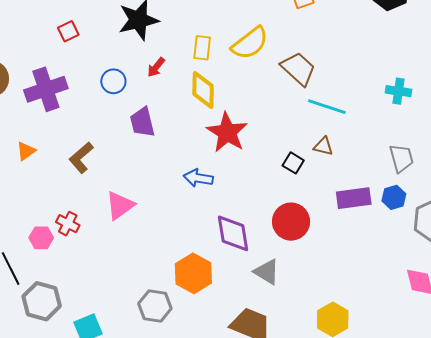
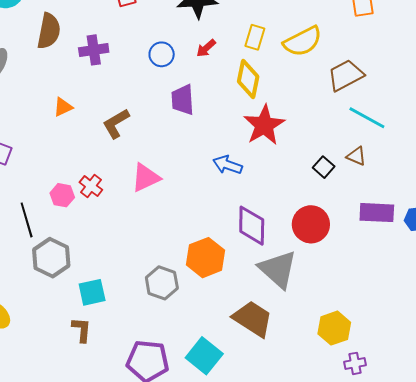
brown trapezoid: (298, 69) -> (346, 75), turned -81
purple cross: (46, 89) -> (94, 50), size x0.7
gray triangle: (267, 272) -> (278, 269), size x1.5

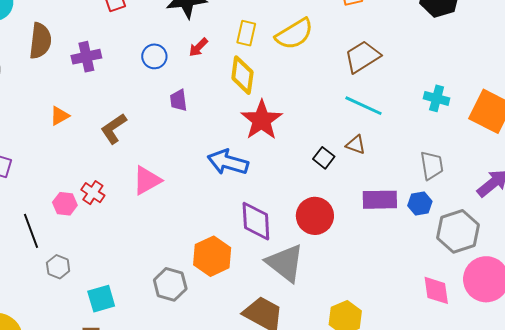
brown trapezoid: (346, 75) -> (362, 57), moved
purple trapezoid: (183, 100) -> (179, 100), size x0.7
blue arrow: (228, 165) -> (228, 162), size x1.4
gray hexagon: (51, 258) -> (58, 267), size x0.6

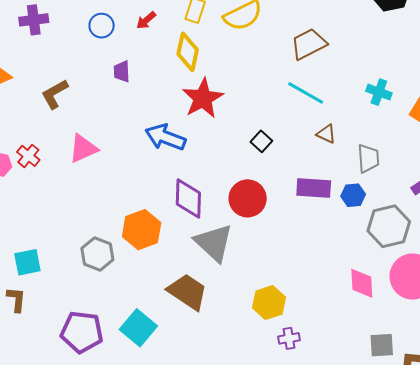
brown triangle: (356, 145) -> (326, 134), moved

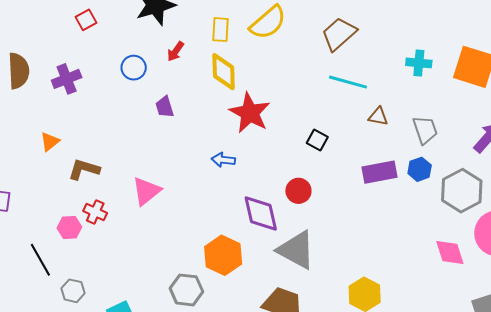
brown L-shape: (55, 94) -> (84, 169), moved, turned 60
blue arrow: (165, 137) -> (223, 160), size x0.6
red circle: (248, 198) -> (298, 191), moved, size x0.7

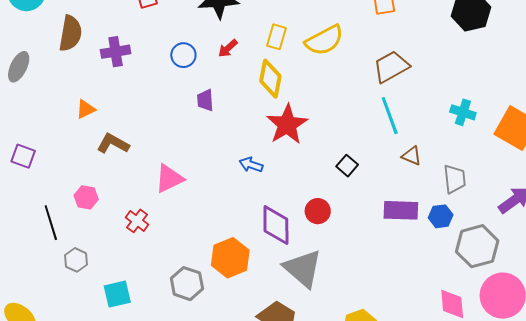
cyan line: (348, 82) -> (390, 116), turned 42
red cross: (95, 212) -> (137, 221), moved

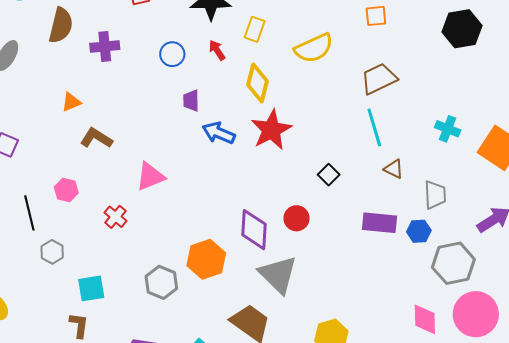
yellow rectangle: (276, 37) -> (255, 29), moved
red arrow: (228, 48) -> (217, 50), turned 95
blue arrow: (251, 165) -> (219, 133), moved, size x1.4

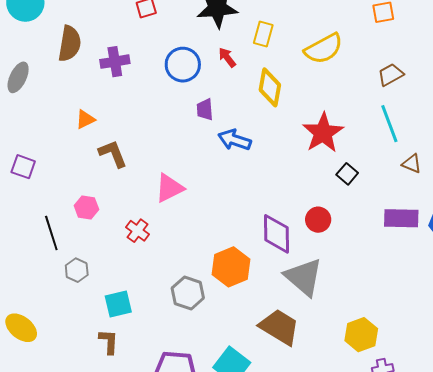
blue circle: (172, 54) -> (183, 65), size x1.4
brown trapezoid: (379, 79) -> (391, 75), size x0.7
red star: (271, 130) -> (323, 133), moved
brown L-shape: (96, 138) -> (113, 154), turned 40

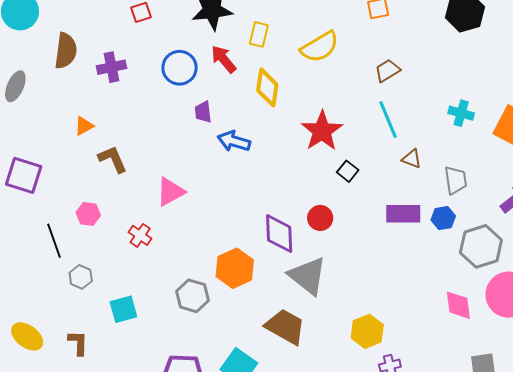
red arrow: (227, 57) -> (224, 59), size x1.4
purple square: (23, 167) -> (24, 175), size x1.5
brown L-shape: (109, 342) -> (78, 343), moved

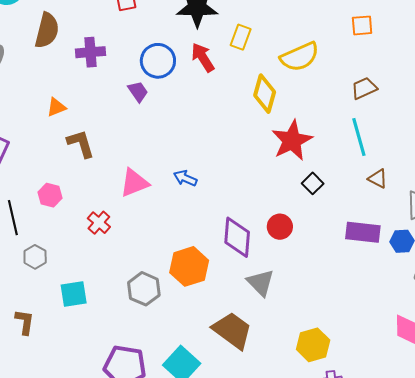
yellow diamond: (267, 88) -> (265, 94), moved
purple trapezoid: (203, 112) -> (138, 92), moved, turned 145
blue arrow: (234, 141) -> (185, 178), moved, size x0.7
gray triangle: (308, 276) -> (261, 283), size x0.7

